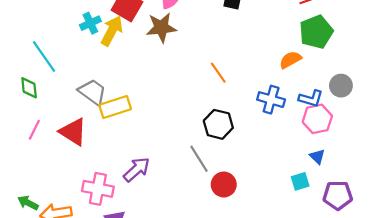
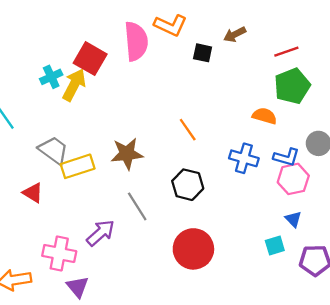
brown star: (161, 28) -> (127, 154), moved
orange semicircle: (290, 60) -> (265, 116), turned 45
red triangle: (73, 132) -> (33, 193), size x0.7
gray line: (199, 159) -> (137, 206), moved
red circle: (224, 185) -> (193, 249), size x1.5

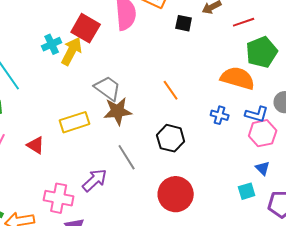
red line: (286, 52) -> (244, 22), moved
orange semicircle: (265, 116) -> (238, 78), size x1.6
gray trapezoid: (53, 150) -> (108, 88), moved
blue cross: (244, 158) -> (220, 115), size x0.7

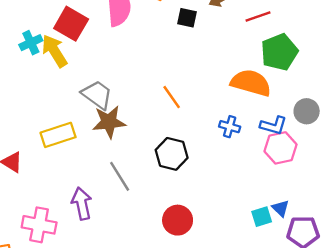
yellow arrow: (72, 51) -> (54, 51), turned -60
blue triangle: (263, 168) -> (280, 208), moved
purple arrow: (95, 180) -> (82, 204), turned -60
red circle: (176, 194) -> (178, 220), size x0.7

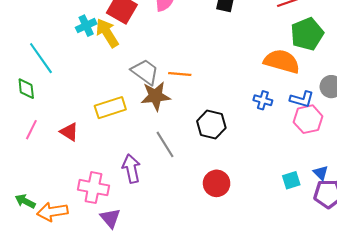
orange line: (172, 97) -> (180, 74), moved, turned -50
blue triangle: (280, 208) -> (321, 173), moved

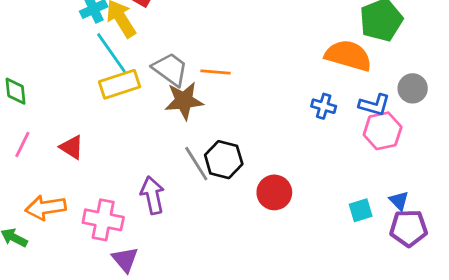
cyan line: (41, 58) -> (111, 53), moved
yellow rectangle: (110, 108) -> (120, 84), moved
black hexagon: (211, 124) -> (224, 160), moved
red circle: (217, 183) -> (274, 192), moved
orange arrow: (52, 212) -> (46, 208), moved

